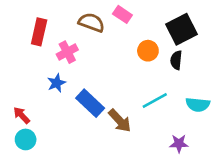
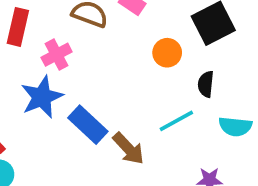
black semicircle: (176, 60) -> (206, 84), moved
blue star: (56, 83) -> (42, 97), size x1.6

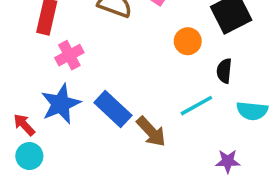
pink cross: (57, 55) -> (69, 55), moved
blue star: (42, 97) -> (61, 104), moved

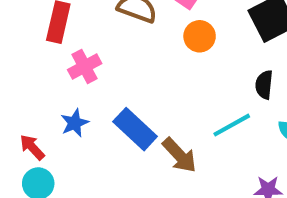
orange circle: (188, 41) -> (200, 36), moved
blue star: (61, 104) -> (75, 123), size x0.6

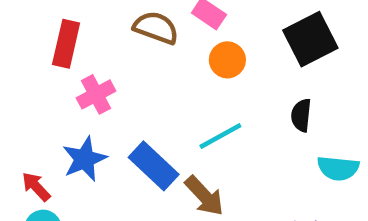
blue star: (75, 123) -> (84, 159), size x1.4
cyan line: (232, 125) -> (220, 136), moved

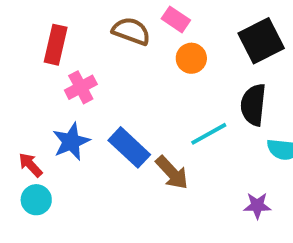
black semicircle: (301, 115) -> (253, 105), size x1.5
cyan line: (220, 136) -> (209, 134), moved

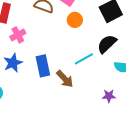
black semicircle: (253, 105) -> (107, 44), turned 40
blue rectangle: (129, 147) -> (43, 66), turned 35

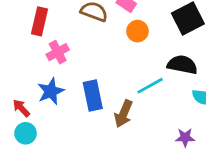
black semicircle: (107, 44) -> (182, 65), turned 55
brown arrow: (65, 79) -> (123, 114), turned 66

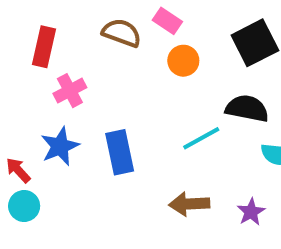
brown arrow: (123, 114) -> (189, 204), moved, turned 64
purple star: (185, 138) -> (251, 212), turned -30

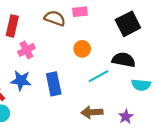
pink rectangle: (167, 21) -> (80, 12), turned -40
orange circle: (183, 61) -> (82, 49), moved
blue star: (60, 146) -> (21, 81), turned 30

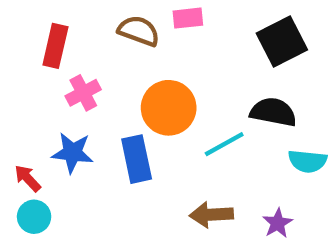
orange circle: (82, 49) -> (169, 108), moved, size x1.6

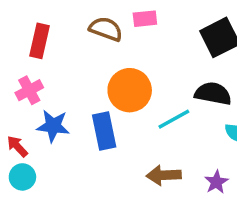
pink cross: (83, 93) -> (29, 90), moved

